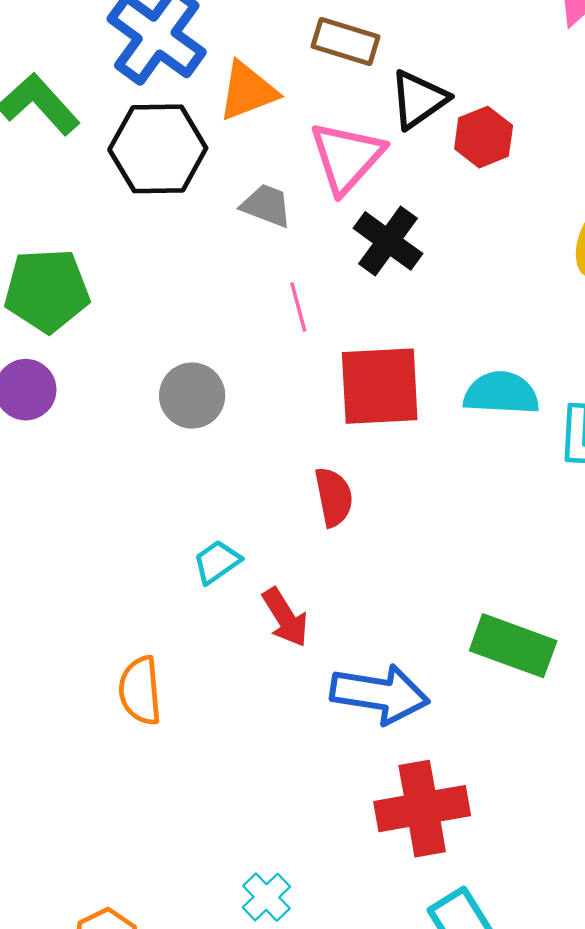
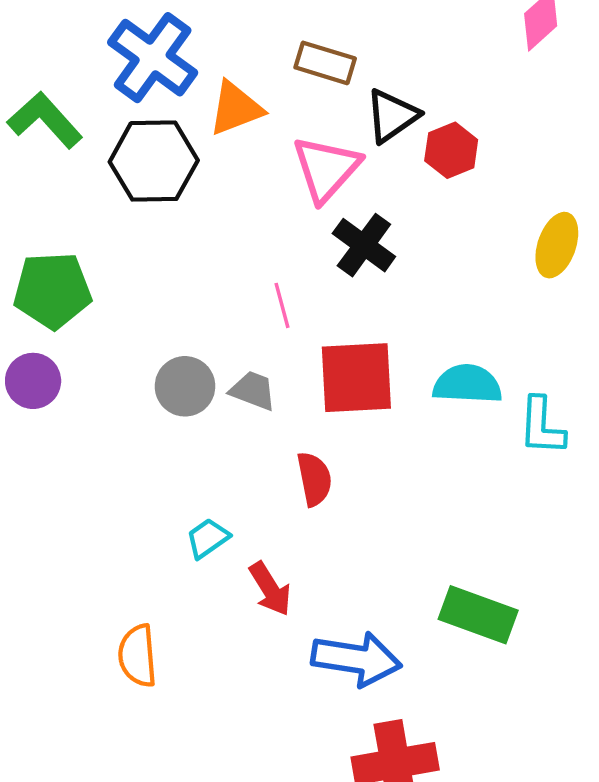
gray trapezoid: (266, 206) -> (253, 391), moved

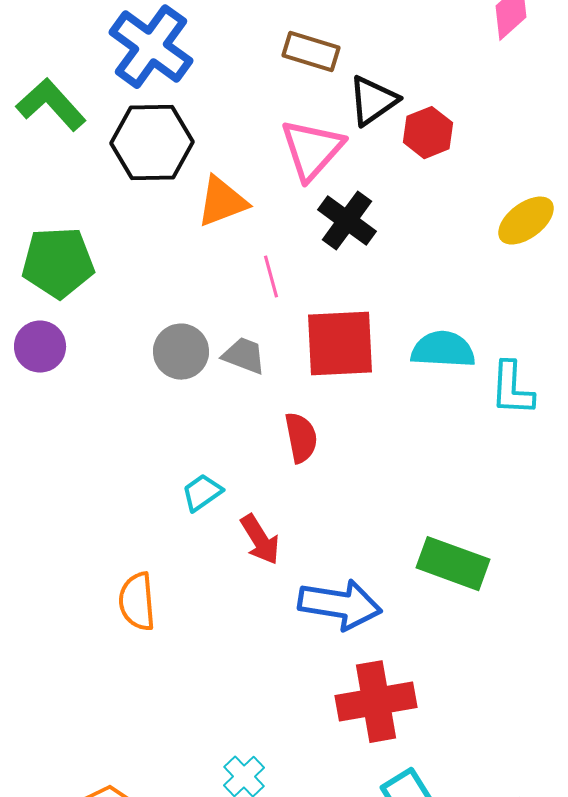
orange triangle: (236, 108) -> (222, 202), moved
yellow ellipse: (557, 245) -> (526, 221), turned 34

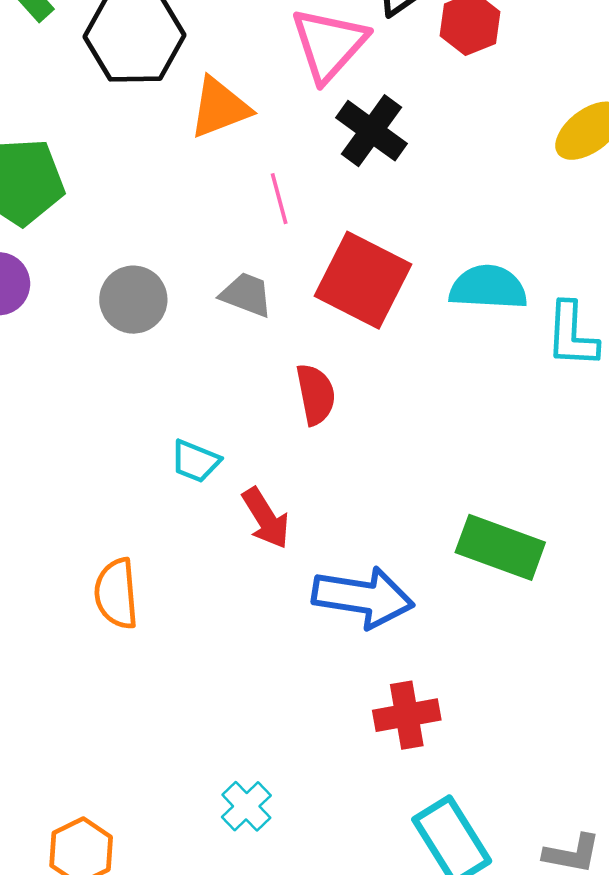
red square: (340, 344) -> (363, 280), turned 30
gray circle: (181, 352) -> (133, 300), moved
cyan trapezoid: (202, 493) -> (195, 461), turned -123
red cross: (376, 702) -> (407, 715), size x0.7

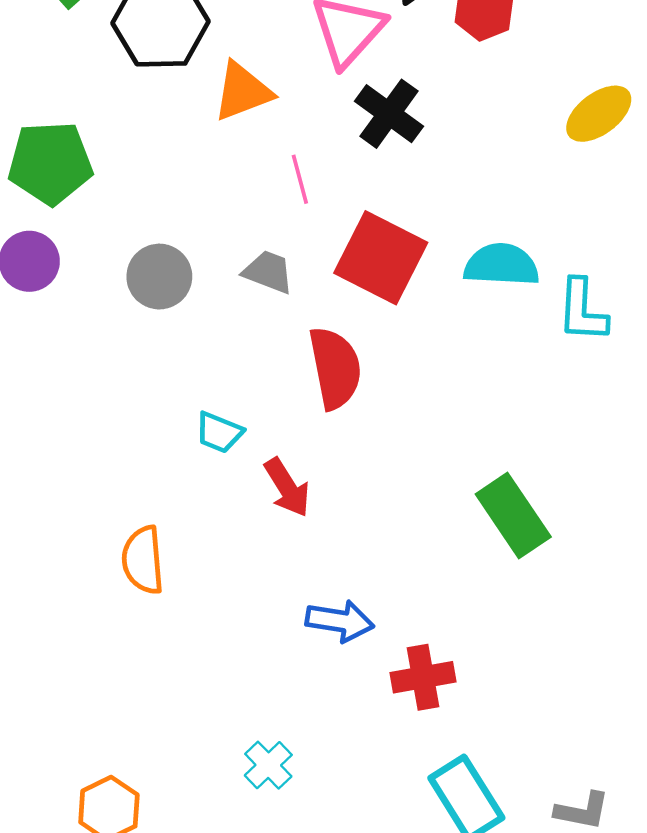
red semicircle: (316, 394) -> (335, 368), size x1.4
green rectangle: (500, 547) -> (513, 516), turned 36
blue arrow: (363, 597) -> (340, 621), moved, size x0.7

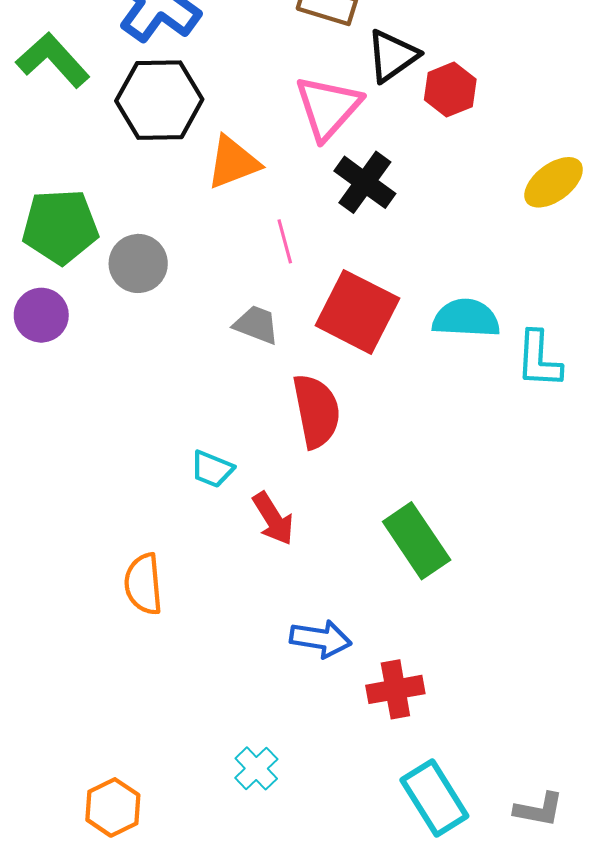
gray circle: (159, 277) -> (138, 263), moved
green rectangle: (513, 516) -> (417, 541), moved

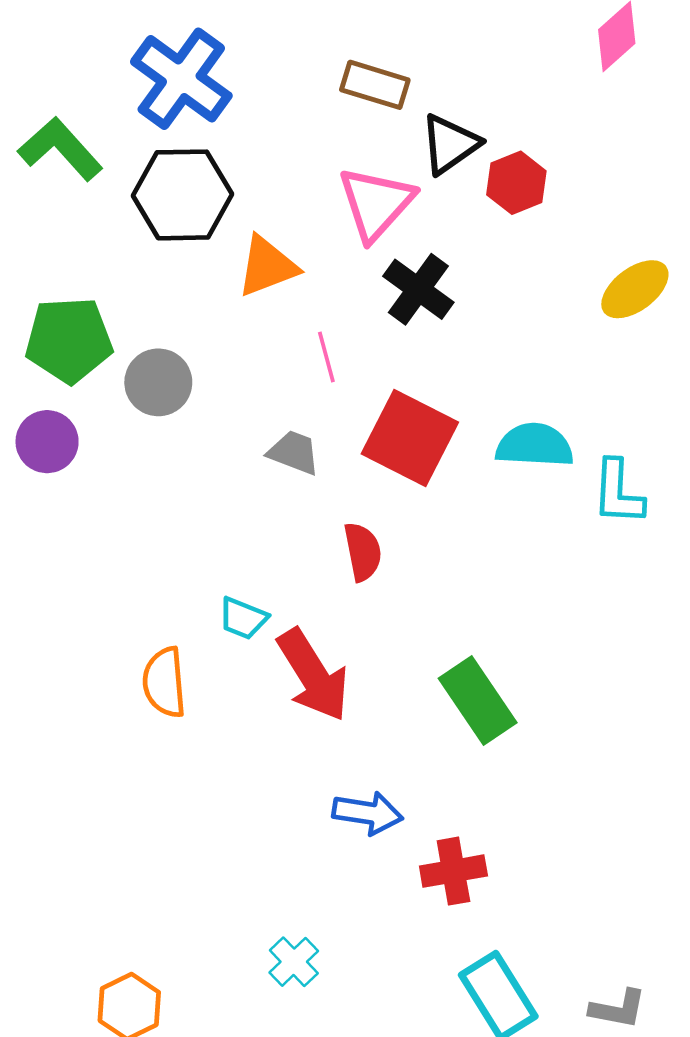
red semicircle: (316, 411) -> (363, 552), size x0.7
red arrow: (273, 519) -> (313, 675), size x1.5
orange semicircle: (143, 584) -> (164, 682), moved

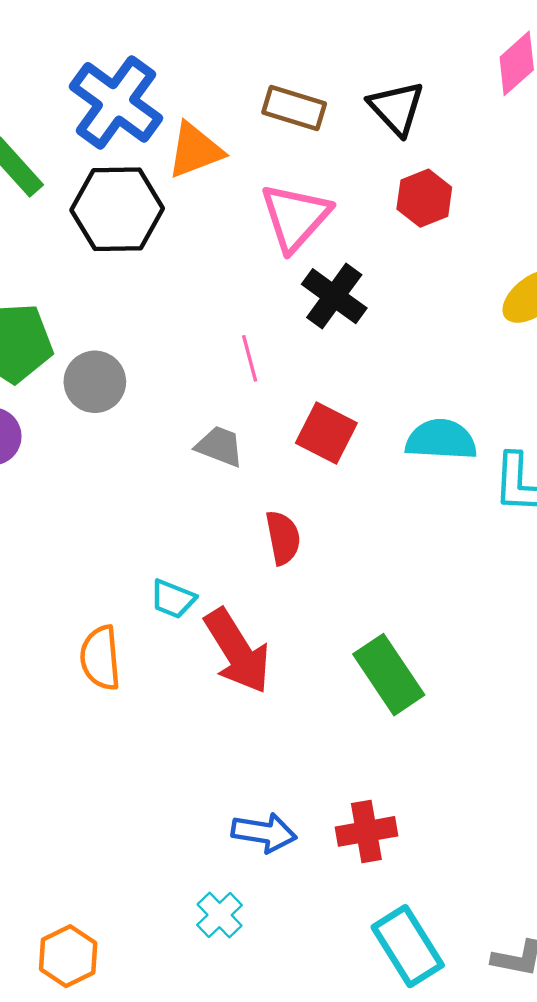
black triangle: (450, 144) -> (397, 108), moved, turned -38
orange triangle: (267, 266) -> (195, 150), moved
red square: (410, 438) -> (326, 433), size x0.7
blue arrow: (368, 813) -> (264, 833), moved

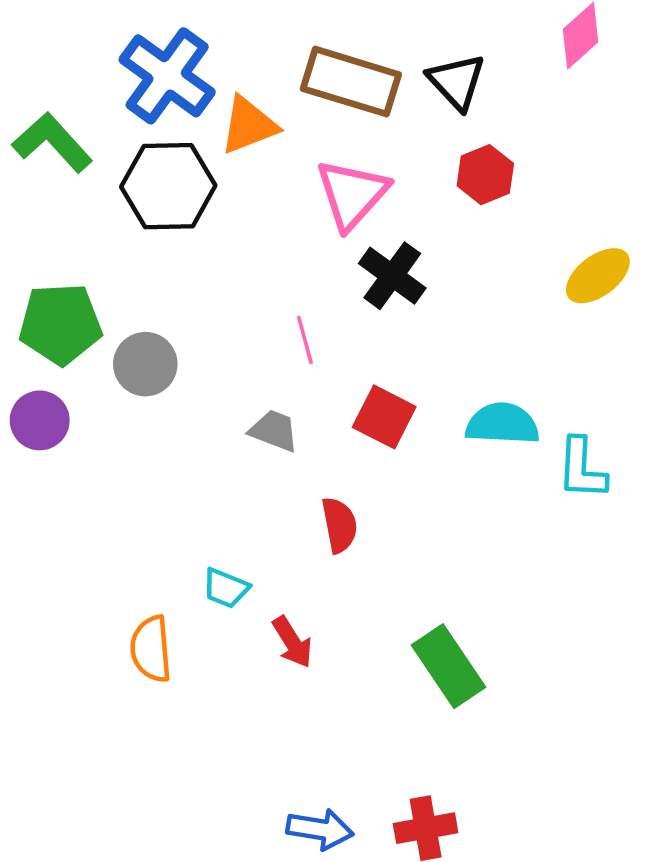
brown rectangle: (294, 108) -> (351, 82), size x1.5
red arrow: (237, 651) -> (292, 642), size x0.6

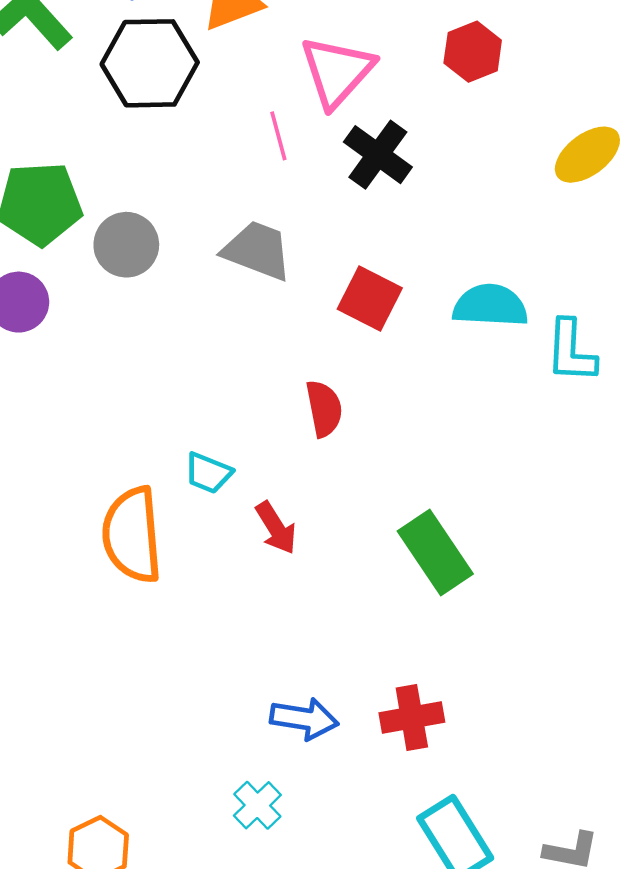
pink line: (305, 340) -> (278, 136), moved
gray trapezoid: (274, 431) -> (257, 251), moved, size x1.4
orange semicircle: (151, 649) -> (132, 535), size x1.4

